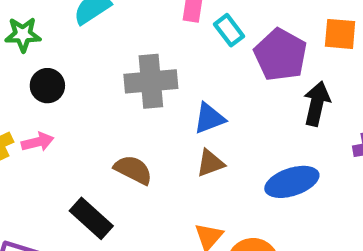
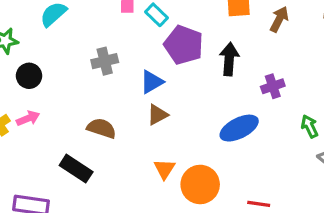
purple pentagon: (281, 55) -> (184, 45), moved
gray cross: (151, 81) -> (105, 61), size x0.7
blue ellipse: (292, 182) -> (239, 128), moved

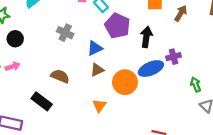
gray cross: (105, 61) -> (65, 33), turned 35
blue ellipse: (239, 128) -> (151, 69), moved
orange circle: (200, 184) -> (125, 82), moved

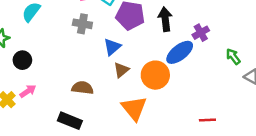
gray cross: (65, 33) -> (82, 24), moved
orange triangle: (99, 106) -> (134, 108), size x1.6

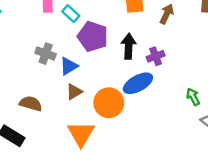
gray cross: (82, 24) -> (46, 54), moved
purple cross: (201, 33) -> (156, 56), moved

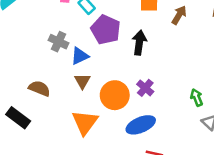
purple cross: (156, 56) -> (145, 88), moved, turned -35
blue ellipse: (138, 83) -> (141, 125), moved
brown triangle: (74, 92) -> (82, 81), turned -35

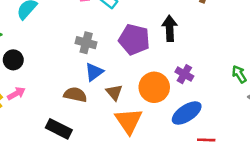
purple pentagon: (106, 30) -> (134, 40), moved
blue triangle: (80, 56) -> (94, 72), moved
brown triangle: (82, 81) -> (114, 92), moved

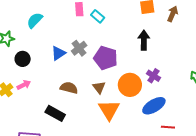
purple pentagon: (134, 40) -> (106, 58), moved
gray cross: (86, 43) -> (79, 48), turned 35
blue triangle: (94, 72) -> (58, 53), moved

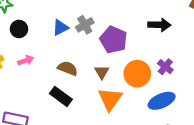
black arrow: (144, 40) -> (159, 25), turned 84
pink arrow: (24, 85) -> (26, 60), moved
black rectangle: (55, 113) -> (61, 96), moved

